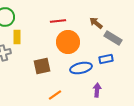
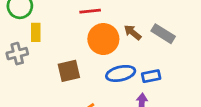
brown arrow: (96, 23) -> (133, 32), moved
blue rectangle: (106, 59) -> (151, 76), moved

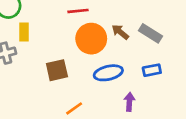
blue rectangle: (151, 76) -> (152, 70), moved

